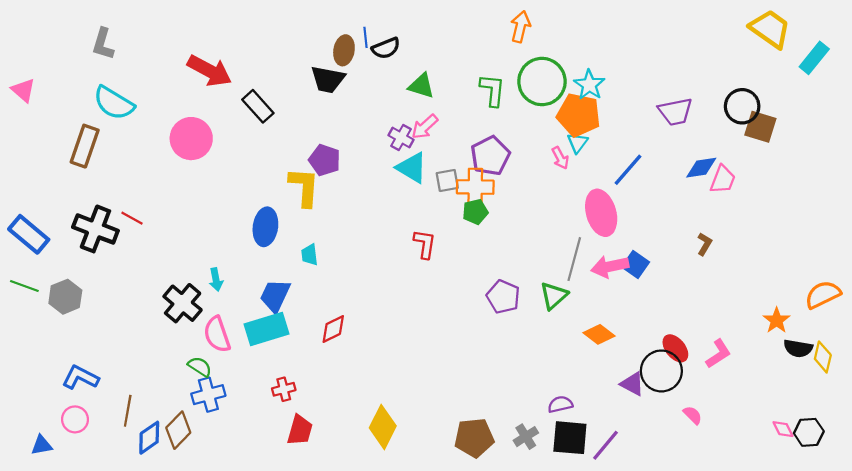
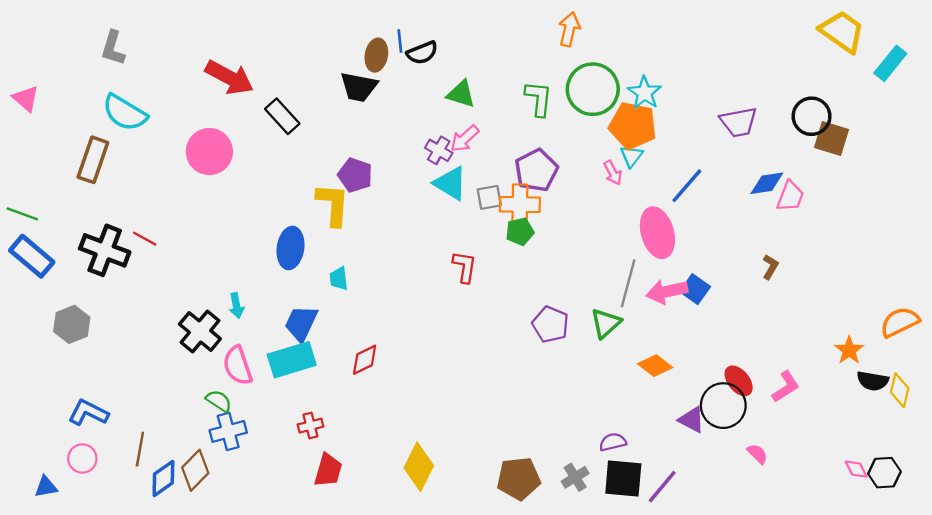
green line: (24, 286) -> (22, 214), moved

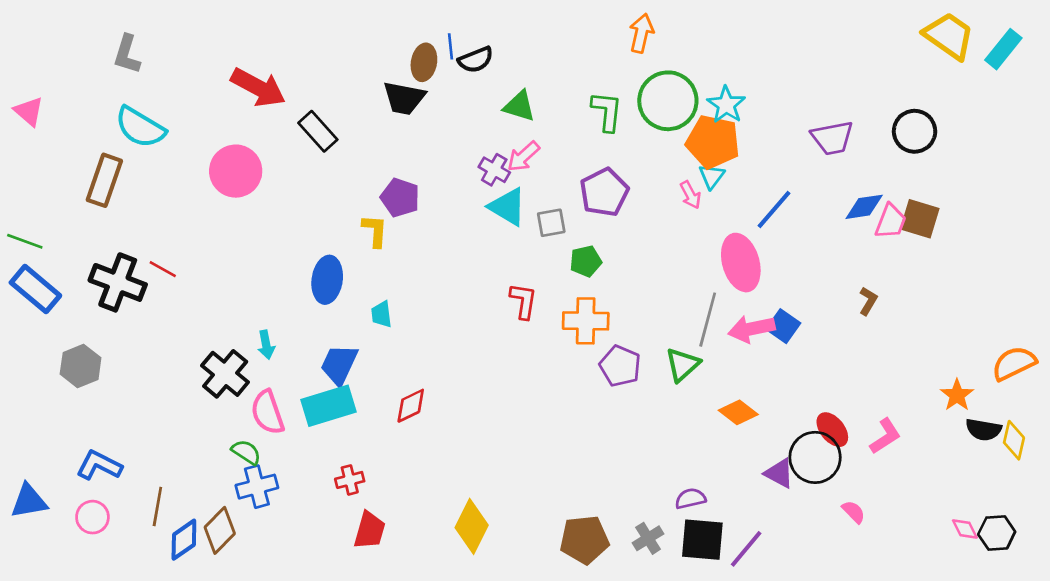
cyan rectangle: (890, 63) -> (1003, 49), moved
brown square: (832, 139) -> (920, 219), moved
yellow L-shape: (333, 204) -> (375, 231), size x0.7
orange cross: (520, 204) -> (586, 321), moved
blue triangle: (46, 487) -> (29, 501), moved, size x1.4

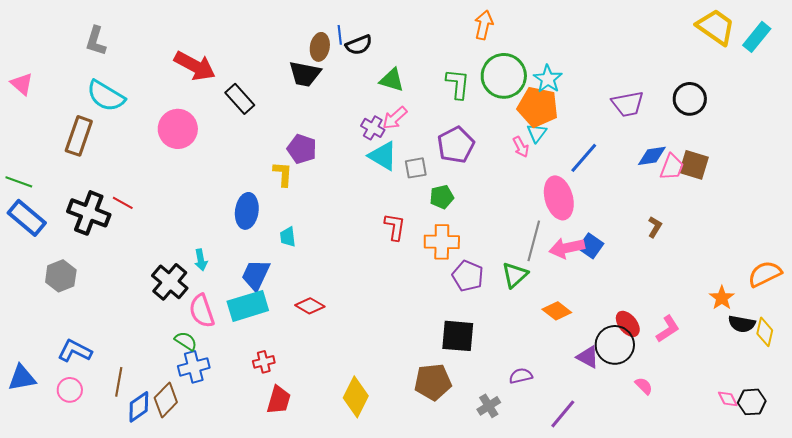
red diamond: (411, 406) -> (310, 306), turned 56
brown pentagon: (584, 540) -> (433, 382), moved
black square: (702, 540) -> (458, 336), moved

